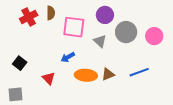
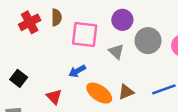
orange ellipse: (86, 75) -> (99, 93), turned 30

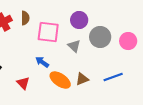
blue arrow: (77, 71) -> (42, 62), turned 64

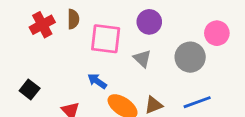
gray circle: (100, 37) -> (190, 57), moved
pink circle: (128, 41) -> (217, 33), moved

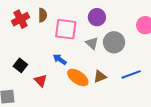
gray circle: (190, 57) -> (114, 42), moved
black square: (30, 89) -> (20, 65), moved

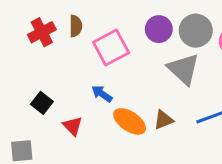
pink square: (66, 29) -> (111, 48), turned -35
gray circle: (114, 42) -> (196, 31), moved
gray triangle: (92, 43) -> (183, 69), moved, size x1.6

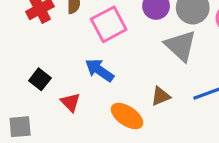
blue arrow: (102, 94) -> (99, 70), size x1.4
orange ellipse: (130, 121) -> (127, 116), moved

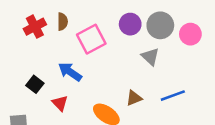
gray triangle: (180, 46) -> (150, 57), size x0.7
blue arrow: (99, 70) -> (70, 72), moved

